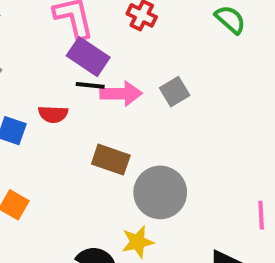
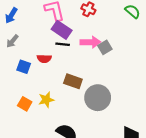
pink arrow: (121, 94) -> (90, 42), moved
yellow star: (138, 242) -> (46, 100), moved

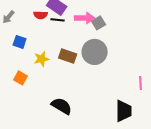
red semicircle: (44, 59) -> (41, 15), moved
gray circle: (98, 98) -> (95, 52), moved
yellow star: (46, 100) -> (42, 59), moved

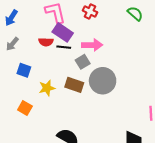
gray square: (99, 23) -> (83, 62), moved

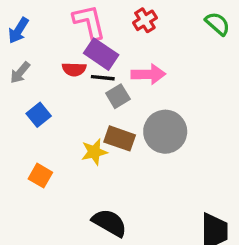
red cross: (90, 11) -> (145, 20), turned 32
gray square: (83, 62) -> (118, 96), moved
blue square: (24, 70) -> (39, 115), turned 32
yellow star: (47, 88) -> (94, 152), moved

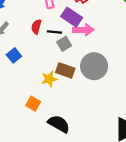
purple rectangle: (101, 54) -> (72, 17), moved
red semicircle: (74, 69) -> (36, 27), turned 104
orange square: (40, 176) -> (33, 104), moved

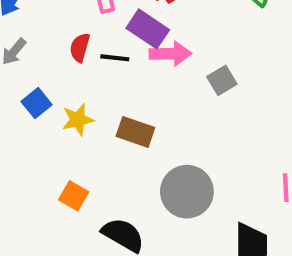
gray square: (64, 44) -> (222, 80), moved
gray circle: (94, 66) -> (187, 192), moved
yellow star: (49, 79) -> (78, 120), moved

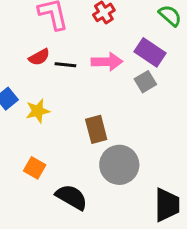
purple rectangle: (148, 29) -> (150, 52), moved
red semicircle: (80, 47) -> (39, 57), turned -135
brown rectangle: (135, 132) -> (96, 129), moved, turned 56

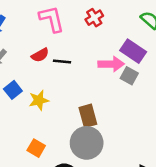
pink arrow: (107, 62) -> (111, 64), moved
gray square: (145, 82) -> (129, 76), turned -30
gray circle: (119, 165) -> (87, 143), moved

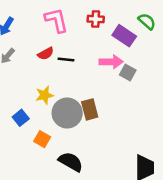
red cross: (94, 18) -> (96, 19), turned 35
purple rectangle: (133, 51) -> (124, 36), moved
blue square: (13, 90) -> (21, 118), moved
gray circle: (87, 143) -> (67, 113), moved

